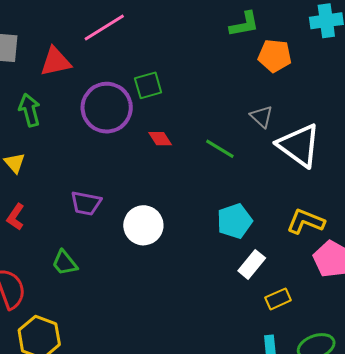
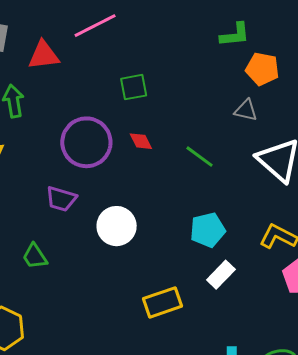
purple circle: (107, 108) -> (86, 142), moved
gray triangle: (262, 117) -> (246, 110), moved, turned -35
yellow rectangle: (278, 299) -> (163, 302), moved, size x1.5

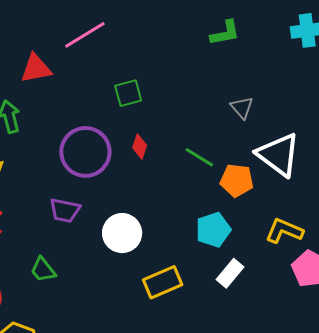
orange pentagon: (262, 69) -> (237, 180), moved
gray triangle: (246, 110) -> (242, 108), turned 40
red diamond: (141, 141) -> (140, 147), turned 50
yellow rectangle: (163, 302) -> (163, 282), moved

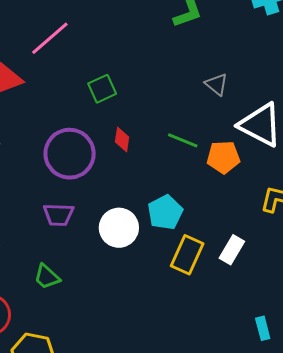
cyan pentagon: (213, 230) -> (165, 212), moved
yellow rectangle: (163, 282) -> (187, 255), moved, turned -33

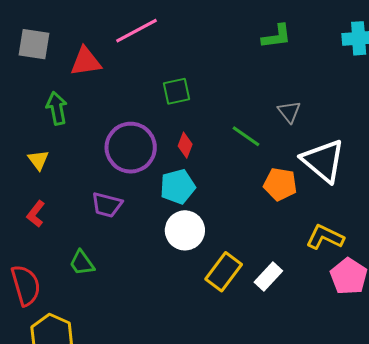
green line: (183, 140) -> (246, 136), moved
cyan pentagon: (165, 212) -> (178, 187), moved
white circle: (119, 228) -> (185, 230), moved

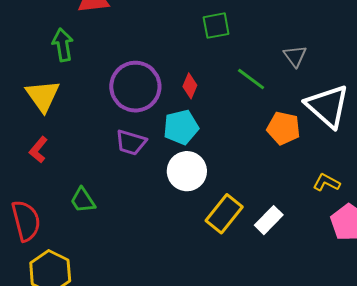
green square: (177, 91) -> (216, 26), moved
yellow triangle: (38, 160) -> (43, 96), size x1.6
purple trapezoid: (107, 205) -> (131, 142), moved
yellow L-shape: (325, 237) -> (326, 183), size x0.7

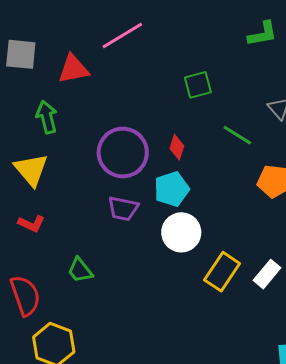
red L-shape: (38, 150) -> (31, 224), turned -100

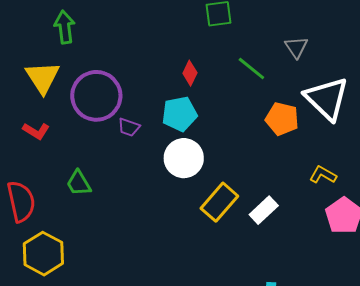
purple circle: (123, 153) -> (96, 96), moved
purple trapezoid: (123, 209) -> (129, 127), size x0.7

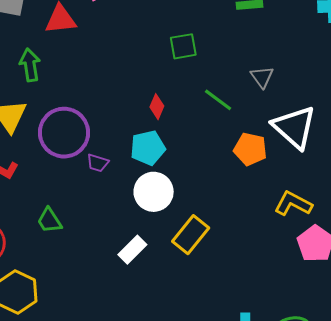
yellow L-shape: (323, 175) -> (293, 204), size x1.4
white rectangle: (264, 210) -> (132, 250), moved

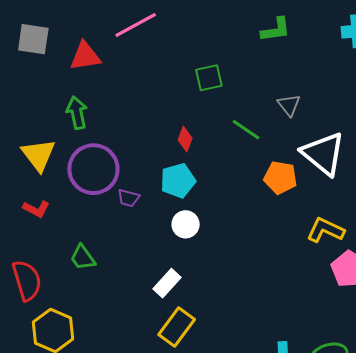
green arrow: (30, 65) -> (77, 113), moved
white circle: (154, 192) -> (186, 224), size x0.7
yellow rectangle: (191, 235) -> (177, 327), moved

